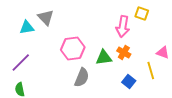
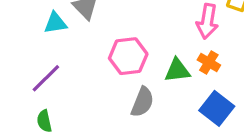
blue square: (129, 82) -> (217, 108), size x1.5

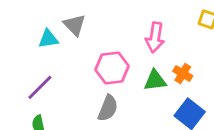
pink arrow: (207, 21) -> (155, 37), moved
gray semicircle: (142, 102) -> (108, 108), moved

